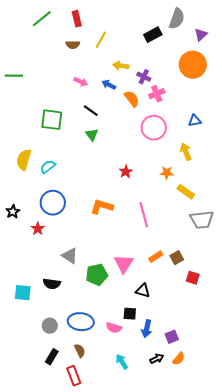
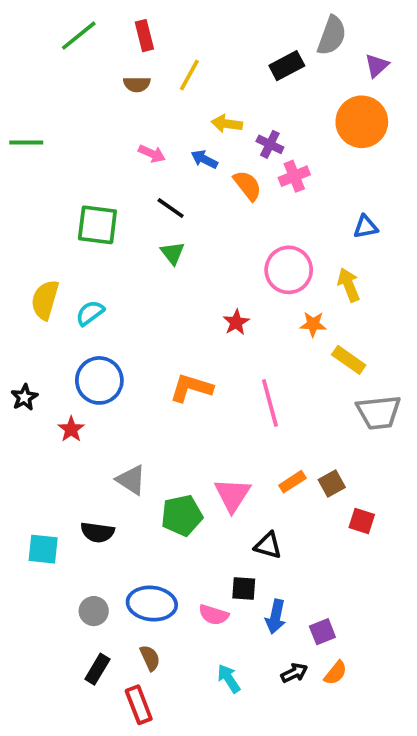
pink circle: (154, 128) -> (289, 270), moved

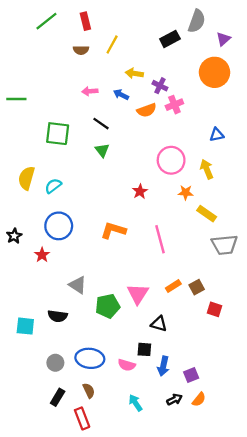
green line: (26, 142) -> (16, 99), moved
pink arrow: (152, 154) -> (90, 91), turned 152
orange semicircle: (247, 186) -> (147, 110), turned 108

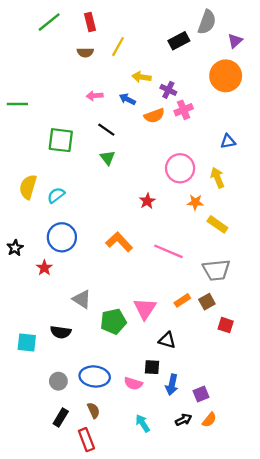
orange L-shape: (113, 230) -> (119, 242), turned 30
pink line: (160, 239) -> (168, 251), turned -52
gray trapezoid: (225, 245) -> (216, 270), moved

